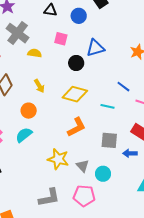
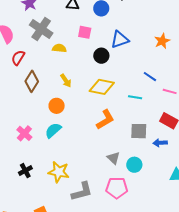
yellow star: (58, 159) -> (59, 172), moved

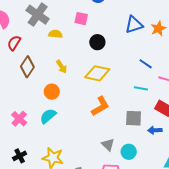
blue triangle: (120, 40) -> (134, 25), moved
cyan line: (135, 97) -> (141, 88), moved

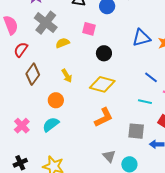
yellow semicircle: (55, 34) -> (63, 43), turned -32

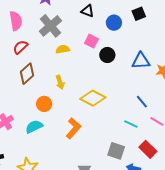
black circle: (104, 53) -> (107, 55), moved
orange L-shape: (104, 117) -> (73, 128), moved, turned -35

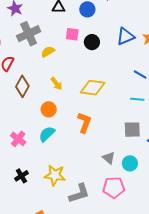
gray cross: (50, 26) -> (29, 34), turned 35

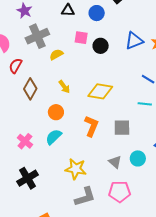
gray square: (132, 130) -> (122, 128), moved
cyan circle: (130, 163) -> (138, 158), moved
yellow star: (55, 175) -> (76, 169), moved
black cross: (21, 176) -> (28, 178), size x1.5

